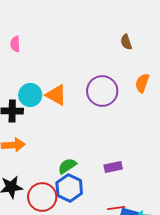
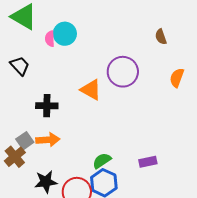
purple circle: (102, 91) -> (123, 72), moved
cyan circle: (30, 95) -> (65, 34), moved

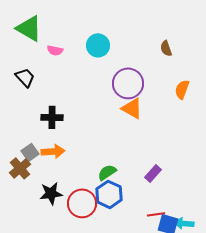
cyan circle: (65, 34) -> (98, 45), moved
pink semicircle: (50, 39) -> (55, 50), turned -77
orange triangle: (91, 90) -> (132, 108), moved
purple rectangle: (148, 162) -> (153, 173), turned -36

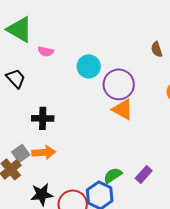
cyan circle: (98, 45) -> (89, 66), moved
green semicircle: (107, 172) -> (113, 175), moved

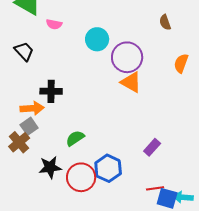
orange arrow: (44, 152) -> (32, 108), moved
green semicircle: (113, 175) -> (75, 138), moved

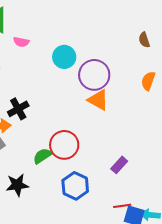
brown semicircle: (165, 22) -> (144, 40), moved
black cross: (51, 91) -> (18, 109), turned -30
red circle: (81, 177) -> (64, 145), moved

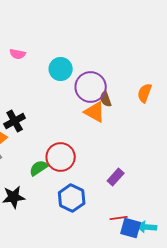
brown semicircle: (144, 40) -> (106, 99), moved

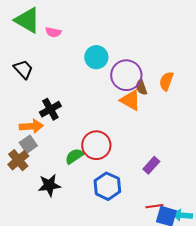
pink semicircle: (18, 54) -> (53, 32), moved
orange semicircle: (145, 93) -> (166, 81), moved

